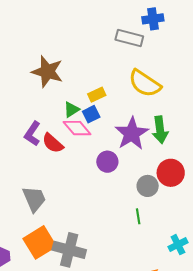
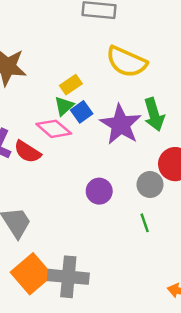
green triangle: (71, 110) -> (64, 106), moved
blue square: (91, 114) -> (82, 112), moved
purple circle: (107, 162) -> (99, 191), moved

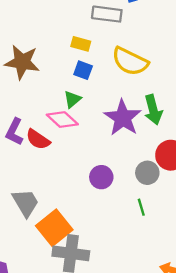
yellow rectangle: (71, 85) -> (81, 44), moved, turned 48
blue square: (82, 112) -> (83, 70), moved, turned -36
orange square: (31, 274) -> (54, 228), moved

